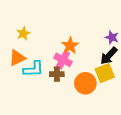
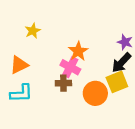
yellow star: (23, 33) -> (33, 31), moved
cyan L-shape: (33, 69) -> (21, 93), moved

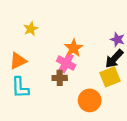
cyan L-shape: (21, 93) -> (20, 88), turned 90
orange circle: (95, 93) -> (90, 100), moved

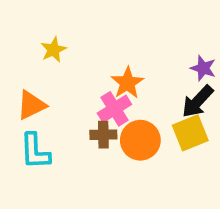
pink cross: (66, 63) -> (114, 109), turned 30
orange circle: (90, 100) -> (140, 140), moved

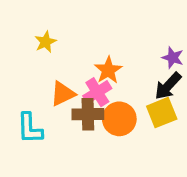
orange triangle: (31, 105) -> (63, 94), moved
brown cross: (103, 135) -> (88, 114), size x1.4

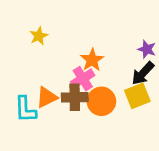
orange triangle: (63, 94) -> (47, 97), moved

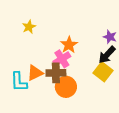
yellow square: (137, 96) -> (103, 72), turned -30
orange circle: (101, 101) -> (66, 87), moved

